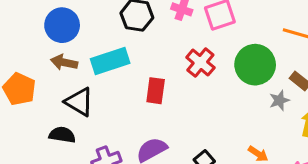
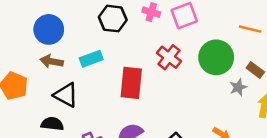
cyan rectangle: (110, 61) -> (91, 59), size x0.7
red rectangle: (156, 91) -> (131, 83), size x1.4

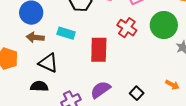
cyan rectangle: (91, 59) -> (66, 33), turned 42

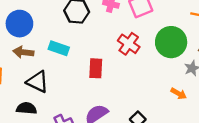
red rectangle: (99, 50) -> (96, 68), size x0.7
orange arrow: (172, 85) -> (179, 94), moved

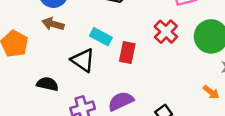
cyan rectangle: (59, 48) -> (101, 37), moved
black triangle: (37, 82) -> (83, 60), moved

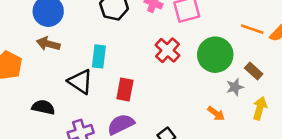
cyan rectangle: (101, 37) -> (99, 56), turned 70
red rectangle: (127, 53) -> (125, 90), moved

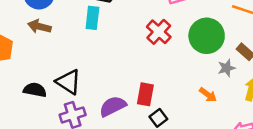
cyan rectangle: (99, 56) -> (92, 18), moved
black triangle: (80, 82) -> (68, 82), moved
red rectangle: (125, 90) -> (145, 94), moved

